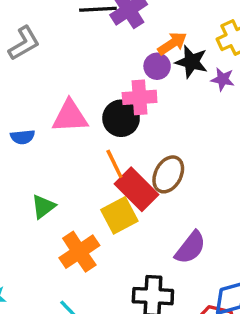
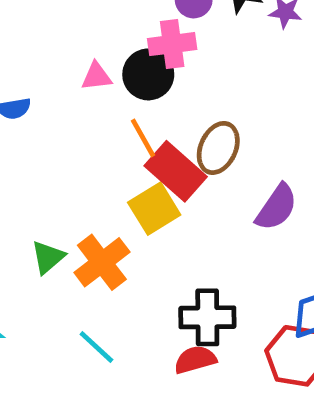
pink triangle: (70, 116) -> (96, 76), moved, size x0.6
green triangle: (43, 207) -> (48, 257), moved
purple semicircle: (190, 248) -> (277, 207), moved

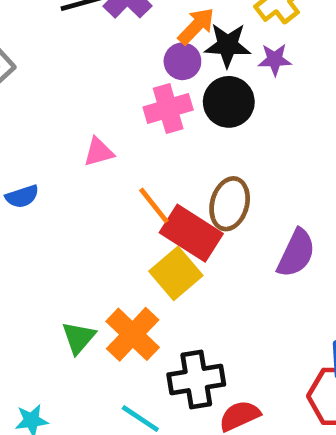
black circle: (148, 74) -> (229, 102), moved
black cross: (207, 317) -> (196, 379), moved

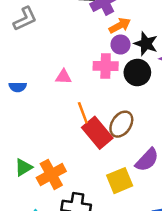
orange arrow: (196, 26) -> (120, 25), moved
yellow square: (176, 273) -> (120, 181), moved

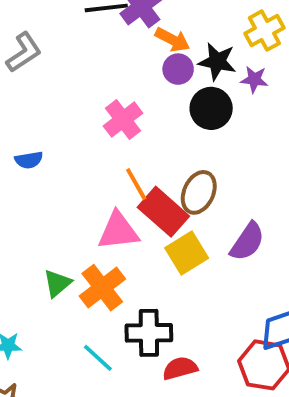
orange arrow: (120, 25) -> (172, 40), turned 65
pink cross: (106, 66) -> (123, 120), moved, turned -30
pink triangle: (64, 77) -> (118, 231), moved, size x1.6
yellow square: (120, 181) -> (187, 253), moved

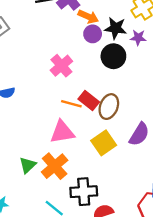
orange line: (136, 184) -> (71, 104), turned -42
red rectangle: (163, 212) -> (89, 101), moved, size x0.7

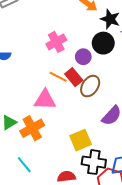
purple circle: (93, 34) -> (83, 57), moved
yellow square: (104, 143) -> (81, 140), moved
black cross: (84, 192) -> (94, 162), moved

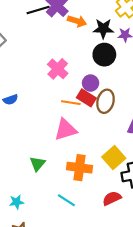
purple circle: (83, 57) -> (91, 83), moved
orange cross: (32, 128) -> (79, 168), moved, turned -35

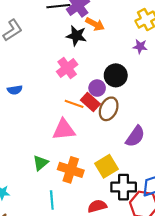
black star: (103, 29) -> (76, 36), moved
black circle: (104, 55) -> (116, 75), moved
green triangle: (37, 164) -> (41, 163), moved
cyan line: (66, 200) -> (52, 200), turned 42

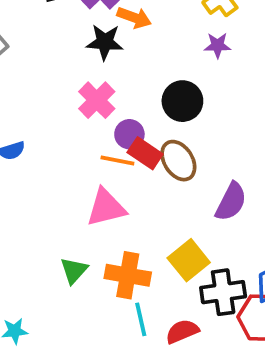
purple circle: (97, 88) -> (129, 134), moved
brown ellipse: (109, 109) -> (178, 161), turned -50
cyan line: (52, 200) -> (141, 319), moved

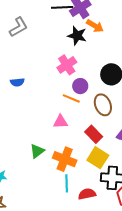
red rectangle: (145, 153) -> (94, 134), moved
pink triangle: (106, 208) -> (60, 122), size x0.7
yellow square: (189, 260) -> (98, 158), turned -30

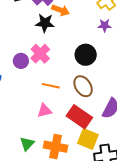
purple circle: (80, 86) -> (21, 61), moved
red rectangle: (94, 134) -> (79, 117), size x1.4

